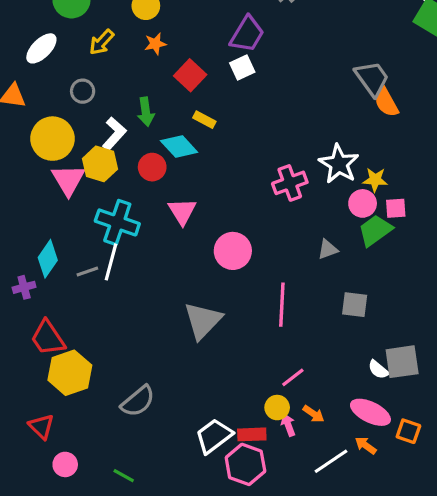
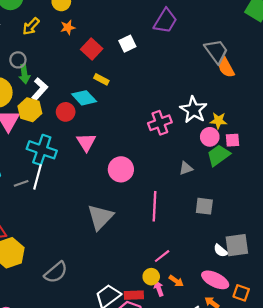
purple trapezoid: (247, 34) -> (165, 21), moved
green arrow: (146, 112) -> (24, 74), moved

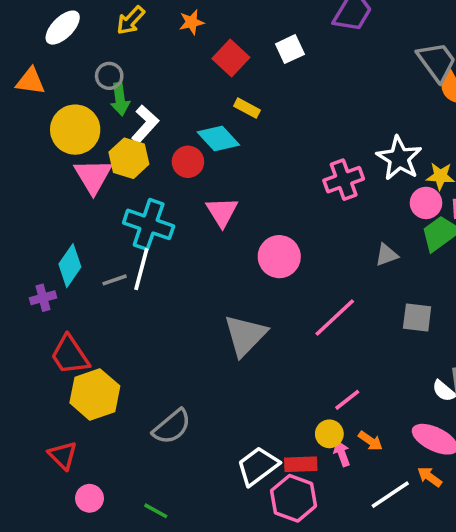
pink line: (154, 206) -> (335, 317), turned 44

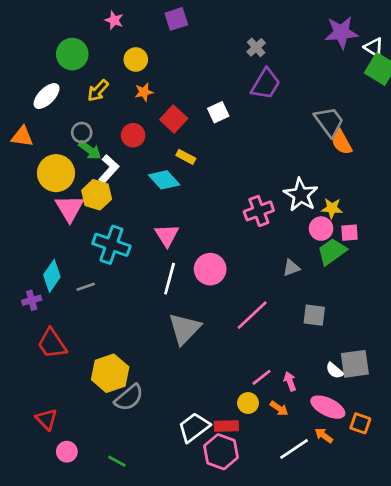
green arrow: (120, 99) -> (90, 150), turned -45
red circle: (188, 162) -> (133, 135), moved
white line: (141, 269) -> (170, 279), moved
yellow hexagon: (95, 394) -> (110, 373), moved
pink arrow: (342, 454) -> (290, 381), moved

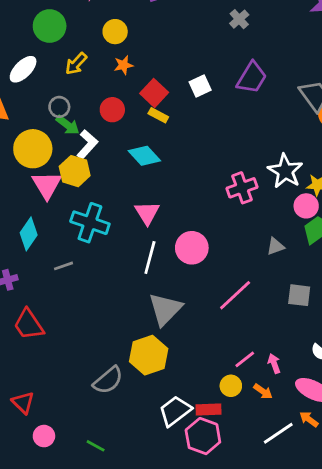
purple trapezoid: (266, 84) -> (252, 78), moved
yellow rectangle: (186, 157) -> (158, 115), moved
cyan diamond: (52, 276) -> (29, 234), moved
yellow hexagon: (110, 373) -> (149, 355), moved

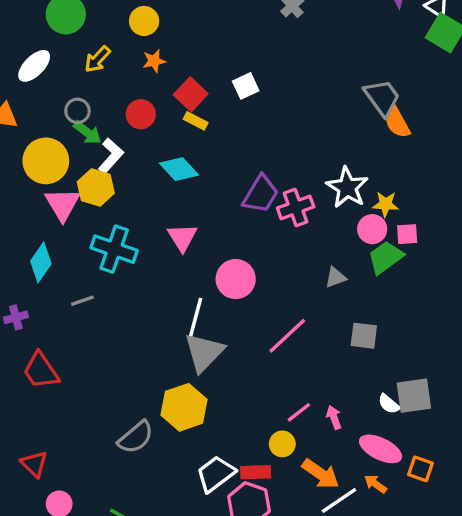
purple trapezoid: (252, 78) -> (261, 194), moved
white line: (150, 258) -> (196, 317), moved
orange arrow: (263, 391) -> (321, 474), moved, size x1.6

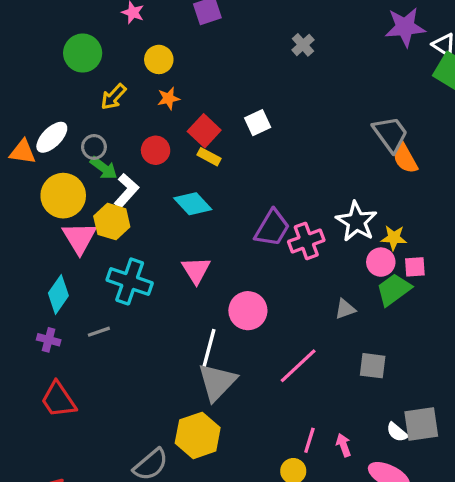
white ellipse: (34, 66) -> (52, 137), moved
purple cross: (16, 317) -> (49, 340), moved, turned 30
pink line: (299, 412) -> (309, 440), turned -35

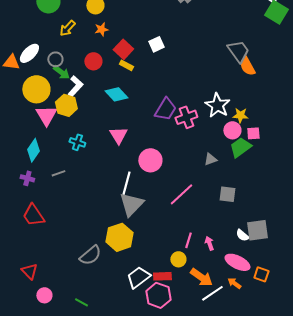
cyan cross: (130, 281) -> (77, 142), size x0.6

